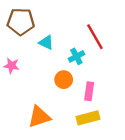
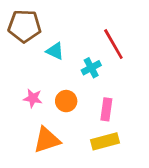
pink star: (11, 66) -> (33, 98), moved
orange circle: (64, 80) -> (66, 101), moved

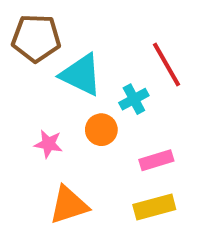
cyan triangle: (55, 51) -> (81, 75), size x1.6
orange circle: (66, 101) -> (101, 130), moved
pink rectangle: (106, 109) -> (156, 160), turned 65

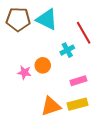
cyan triangle: (81, 75) -> (47, 19), moved
orange circle: (101, 130) -> (43, 65), moved
orange triangle: (69, 205) -> (51, 106), moved

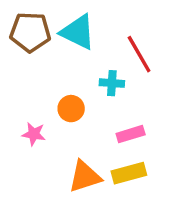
cyan cross: (67, 50) -> (112, 83), turned 32
pink star: (24, 72) -> (34, 134), moved

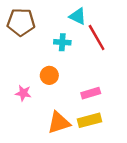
cyan triangle: (78, 32) -> (78, 16), moved, size x0.7
cyan cross: (112, 83) -> (62, 42), moved

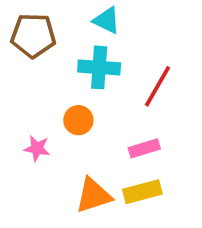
cyan triangle: (78, 16) -> (107, 20), moved
red line: (97, 38) -> (157, 86), moved, turned 60
cyan cross: (62, 42) -> (99, 67), size x1.5

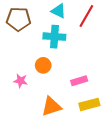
red line: (157, 86) -> (86, 16), moved
yellow rectangle: (142, 192) -> (89, 104), moved

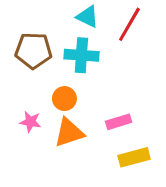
brown pentagon: (18, 19) -> (33, 51), moved
orange triangle: (51, 106) -> (69, 133), moved

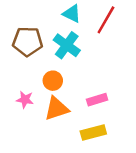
cyan cross: (81, 55) -> (67, 45), turned 32
yellow rectangle: (134, 157) -> (93, 133), moved

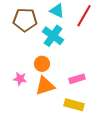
brown pentagon: (28, 41) -> (25, 20), moved
yellow rectangle: (93, 133) -> (74, 105), turned 30

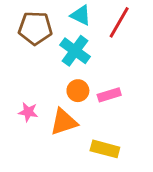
orange circle: (42, 64) -> (78, 91), moved
pink rectangle: (77, 79) -> (109, 95), moved

